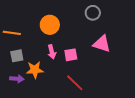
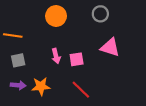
orange circle: (50, 25) -> (56, 16), moved
orange star: (35, 70) -> (41, 86), moved

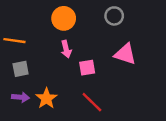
pink arrow: (56, 56) -> (66, 49), moved
orange star: (41, 86) -> (46, 98), turned -30

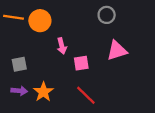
orange circle: (64, 18) -> (40, 21), moved
orange line: (14, 41) -> (14, 17), moved
pink triangle: (125, 54) -> (117, 51), turned -35

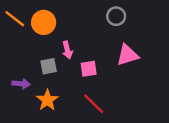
orange line: (14, 17) -> (15, 19), turned 30
gray square: (19, 64) -> (49, 66), moved
purple arrow: (19, 91) -> (21, 84), moved

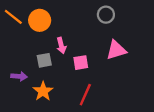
red line: (94, 104) -> (85, 95), turned 70

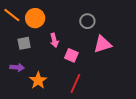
gray circle: (106, 15) -> (87, 21), moved
gray square: (44, 60) -> (24, 43), moved
pink square: (81, 63) -> (71, 55), turned 32

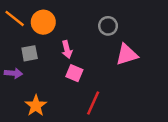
pink square: (71, 55) -> (74, 73), moved
purple arrow: (17, 67) -> (13, 73), moved
orange star: (38, 80) -> (36, 106), moved

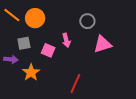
pink arrow: (67, 50) -> (66, 40), moved
pink square: (74, 73) -> (48, 50), moved
orange star: (36, 106) -> (31, 72), moved

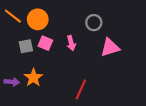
pink square: (48, 50) -> (45, 43), moved
purple arrow: (11, 59) -> (12, 82), moved

